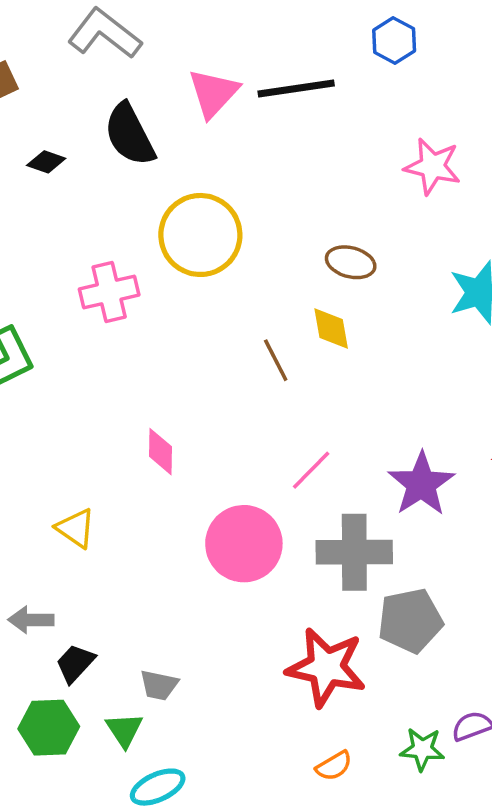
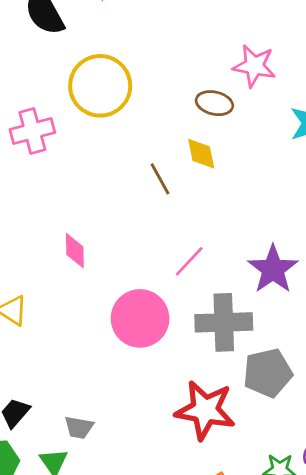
pink star: (432, 166) -> (254, 66), moved

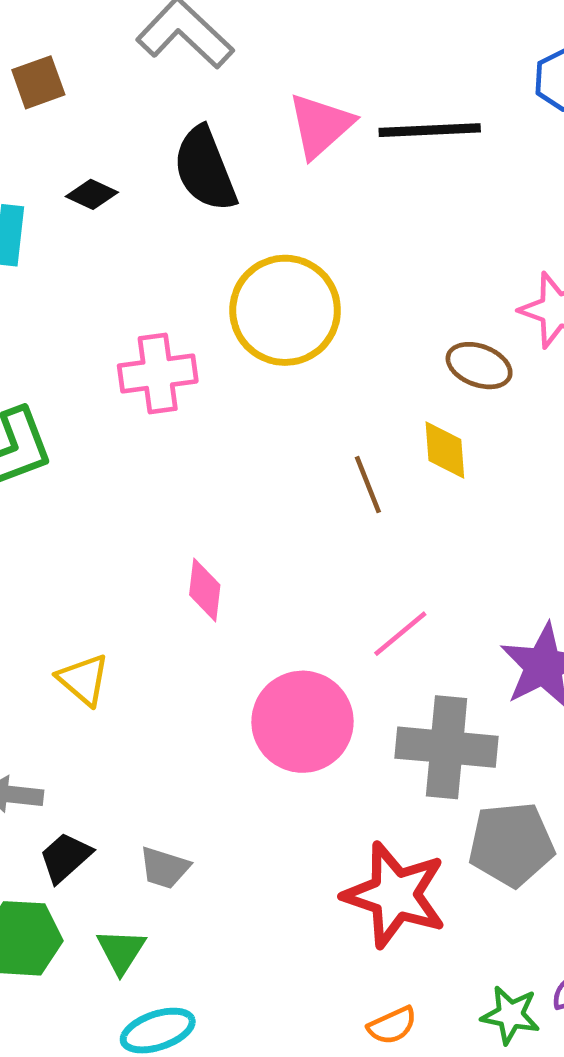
gray trapezoid: (79, 427) -> (165, 868), moved

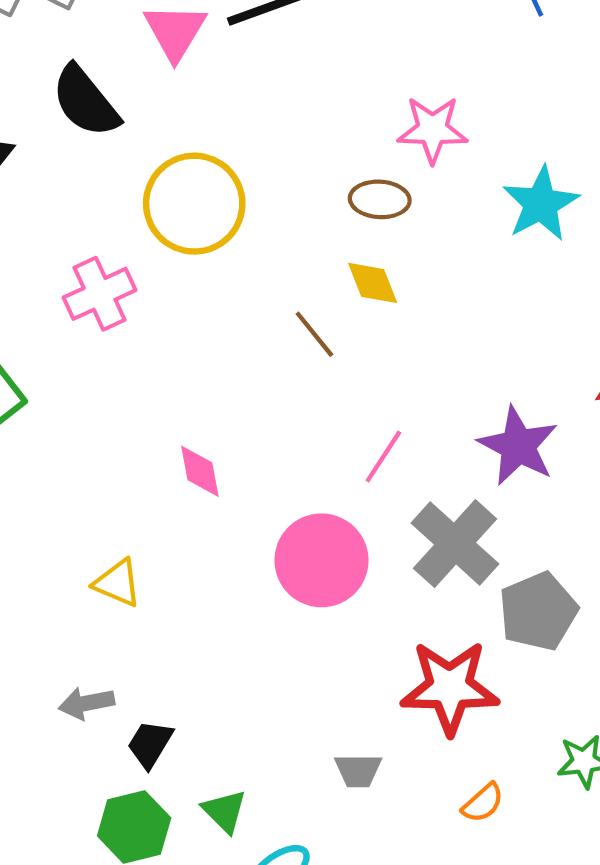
gray cross: (447, 747) -> (455, 544), turned -36
gray trapezoid: (165, 868) -> (358, 771), moved

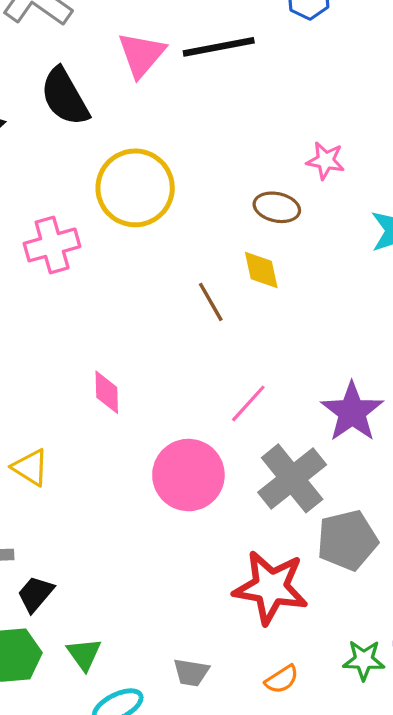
pink star: (432, 130) -> (326, 161), size x0.7
gray trapezoid: (358, 771) -> (191, 672), moved

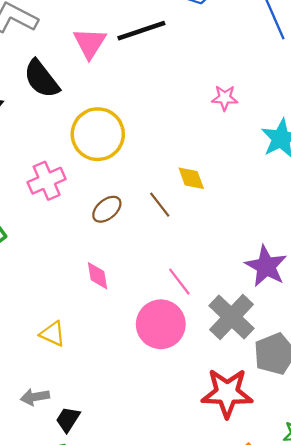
brown ellipse: (277, 207) -> (107, 209), moved, turned -44
pink line: (248, 403) -> (179, 282), moved, turned -72

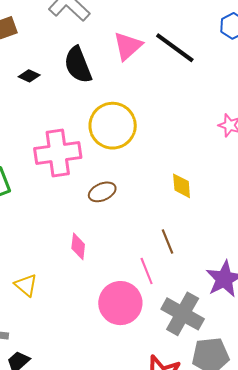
black line: (141, 31) -> (175, 48), turned 39
pink cross: (47, 181) -> (58, 153), size x1.4
brown line: (160, 205) -> (167, 241), moved
gray cross: (232, 317) -> (183, 314), turned -30

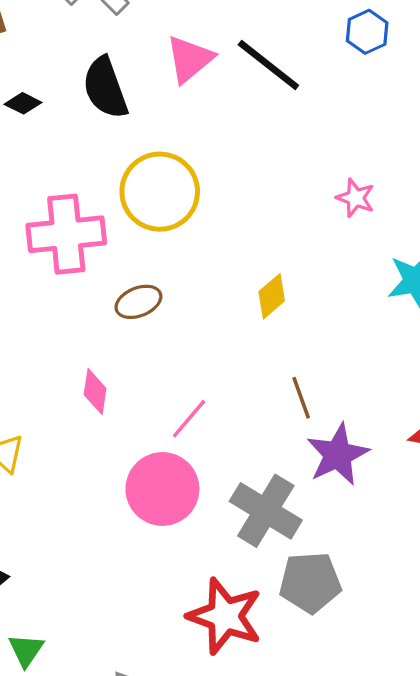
yellow diamond: (182, 186) -> (272, 296), turned 52
brown line: (167, 241) -> (301, 398), moved
pink line: (147, 271) -> (189, 419), moved, turned 60

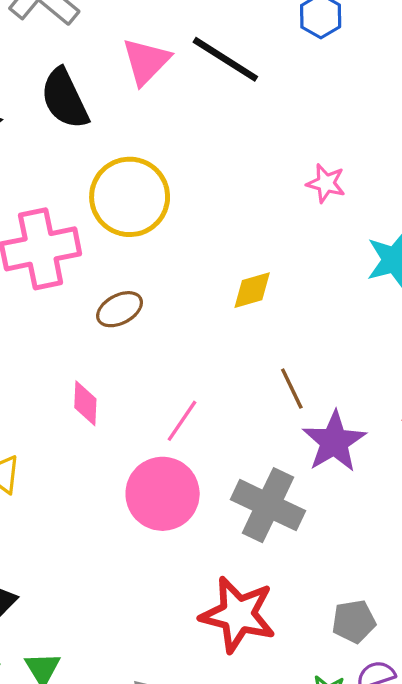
yellow diamond: (272, 296) -> (252, 290), turned 30
gray pentagon: (310, 582) -> (354, 621), moved, size x0.7

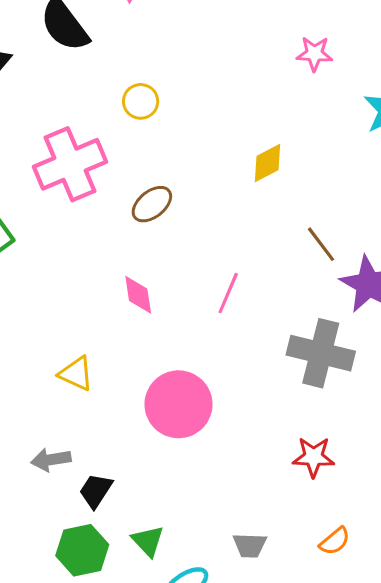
yellow circle: (130, 197) -> (141, 101), size x0.5
pink circle: (163, 494) -> (178, 404), moved
red star: (238, 615) -> (314, 457), size x0.6

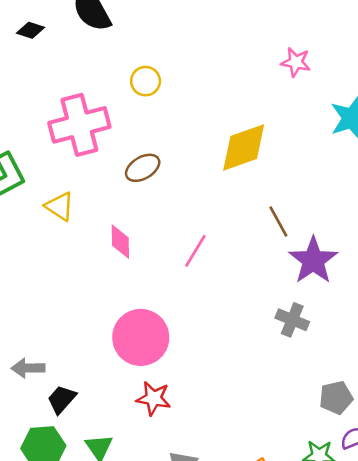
yellow diamond: (268, 163) -> (244, 147), size x1.6
gray cross: (321, 353) -> (292, 320), moved, size x0.6
yellow triangle: (76, 374) -> (60, 206), moved
red star: (314, 457) -> (153, 398), moved

